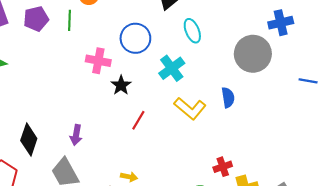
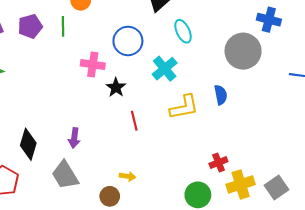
blue cross: (281, 23) -> (269, 20), turned 30
yellow L-shape: (190, 108) -> (184, 107), turned -48
red line: (138, 120) -> (134, 121), turned -42

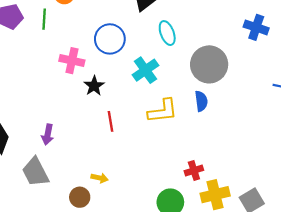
gray circle: (243, 51) -> (209, 64), moved

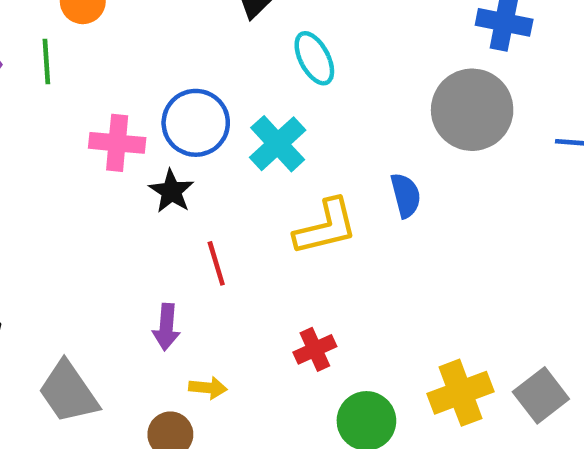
blue circle: (110, 39) -> (196, 123), moved
gray circle: (209, 64) -> (472, 110), moved
purple arrow: (48, 135) -> (166, 327), moved
red cross: (194, 170) -> (315, 349), moved

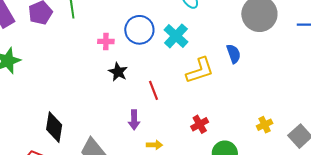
pink cross: (117, 143) -> (106, 41), size x0.7
black star: (171, 191) -> (118, 72), moved
yellow cross: (460, 393) -> (265, 125), moved, size x0.6

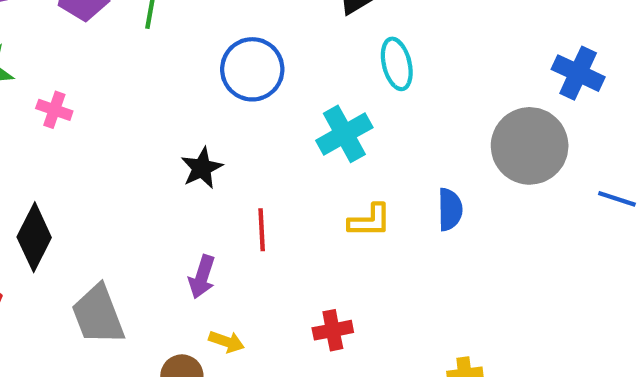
blue circle: (139, 30) -> (252, 69), moved
pink cross: (106, 41) -> (54, 110), moved
yellow L-shape: (200, 70) -> (370, 221), size x0.7

